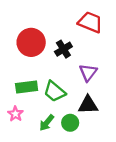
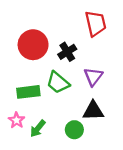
red trapezoid: (90, 22) -> (96, 23), turned 55
green trapezoid: (55, 91) -> (58, 82), moved
green arrow: (47, 123) -> (38, 129), moved

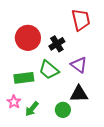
purple triangle: (93, 77) -> (79, 65), turned -30

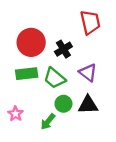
green rectangle: (24, 78) -> (27, 74), moved
green arrow: (32, 109) -> (48, 122), moved
green circle: (63, 110) -> (63, 104), moved

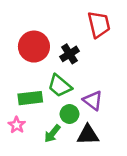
purple triangle: (88, 73) -> (93, 101), moved
green rectangle: (27, 74) -> (30, 98), moved
black triangle: (88, 105) -> (88, 135), moved

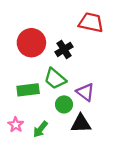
red trapezoid: (99, 24) -> (91, 22), turned -65
pink star: (17, 125) -> (16, 125), moved
green arrow: (52, 134) -> (40, 129), moved

